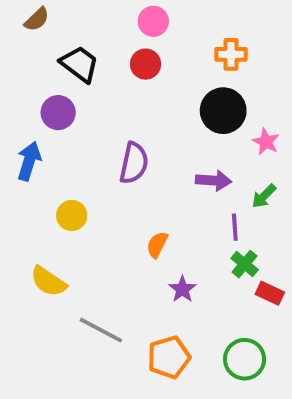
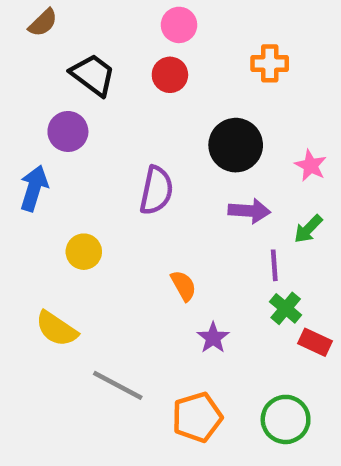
black circle: (223, 111) -> (236, 145), moved
orange semicircle: (157, 245) -> (184, 286), turned 124

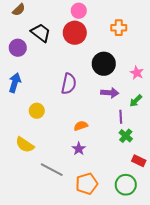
red circle: (170, 75) -> (75, 33), size x1.5
purple circle: (68, 131) -> (18, 48), moved
orange semicircle: (184, 286) -> (81, 126), turned -80
purple star: (213, 338) -> (79, 149), moved
red rectangle: (315, 342) -> (139, 161), moved

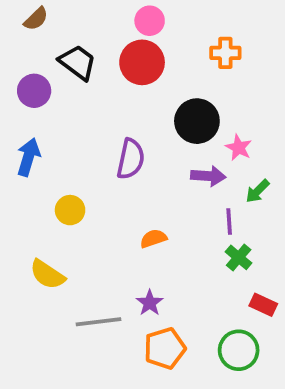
pink star: (137, 73) -> (239, 148), moved
purple star: (79, 149) -> (150, 303), moved
gray line: (52, 170) -> (98, 322), turned -35

